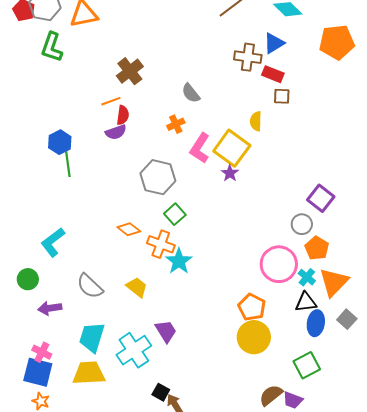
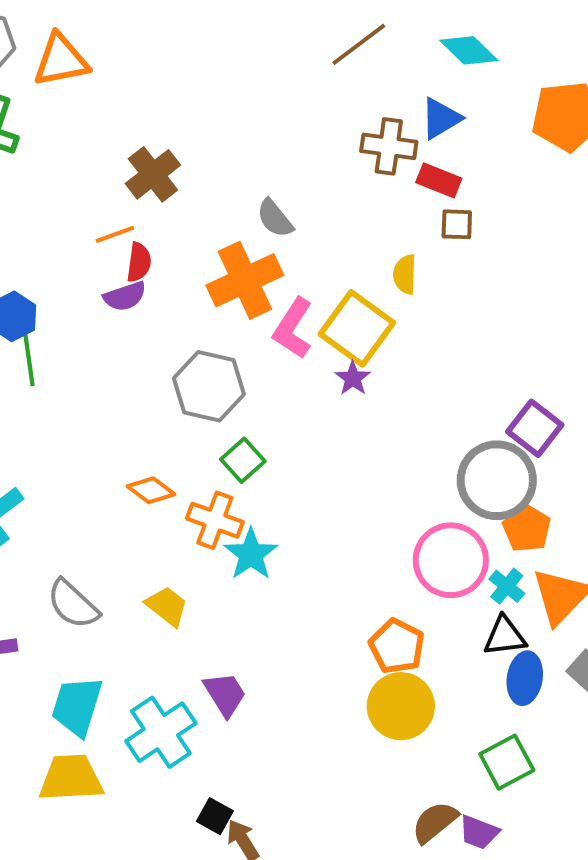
orange cross: (176, 124) -> (245, 280), size x2.0
gray circle: (302, 224) -> (497, 480), size x1.8

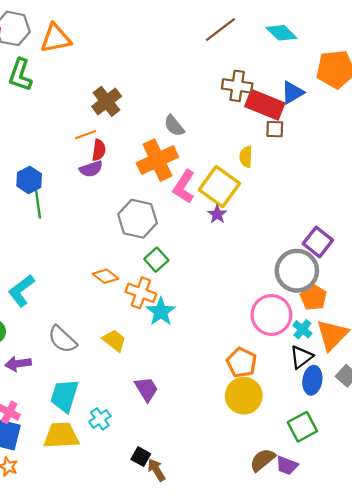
blue triangle: (441, 118) -> (292, 93), moved
red rectangle: (439, 180) -> (265, 105), size x1.6
black triangle: (505, 636) -> (301, 357), turned -30
cyan cross: (161, 732) -> (100, 419), moved, size x0.6

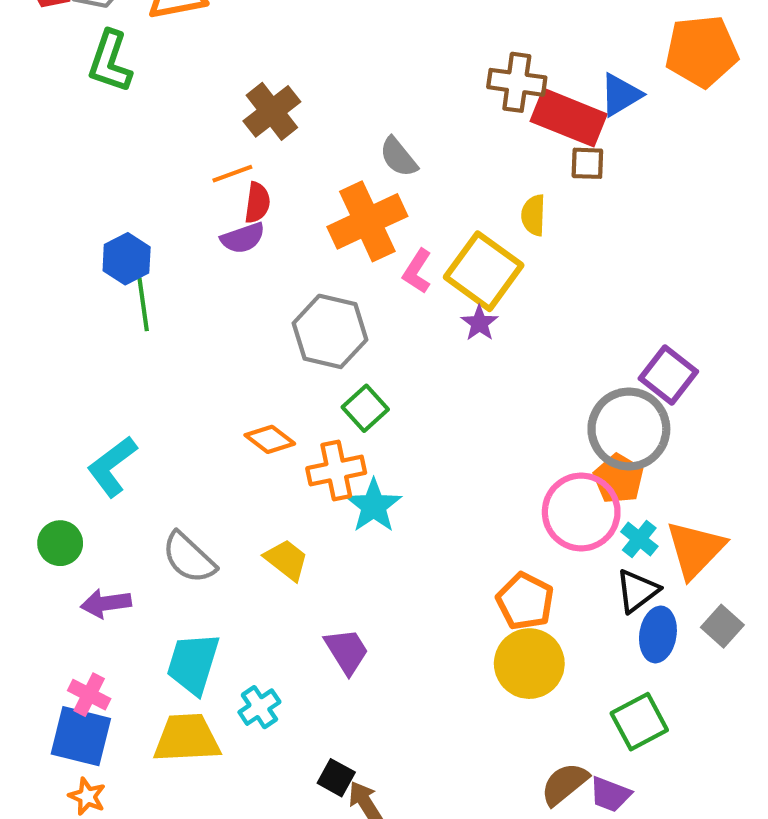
pink L-shape: (184, 187) -> (417, 271), size x0.7
orange cross: (141, 293) -> (336, 470), turned -32
orange pentagon: (313, 297) -> (619, 479), moved

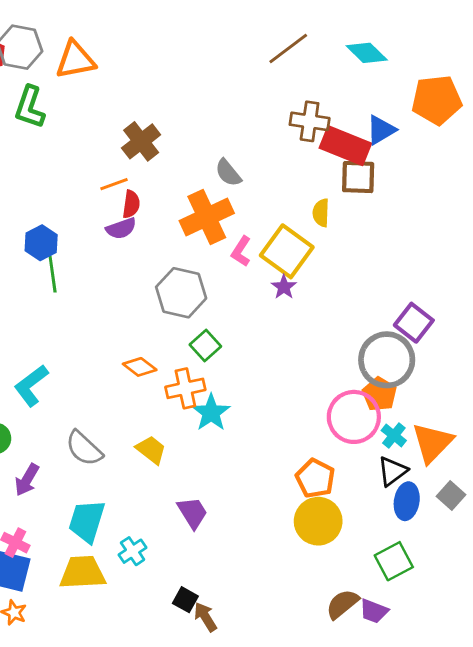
brown square: (587, 163) -> (358, 177), size x1.5
purple arrow: (106, 603) -> (27, 480), turned -52

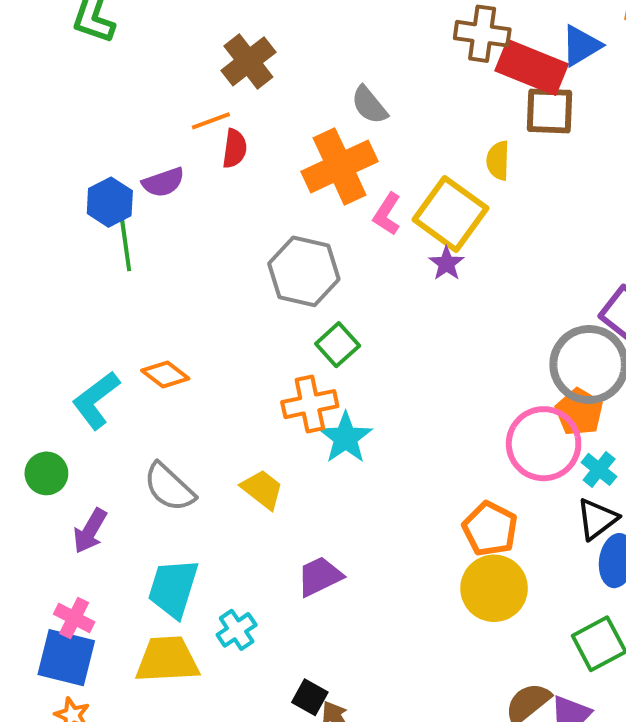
purple semicircle: (121, 228) -> (163, 182), moved
orange diamond: (140, 367) -> (165, 374), moved
purple trapezoid: (192, 513) -> (320, 576), turned -84

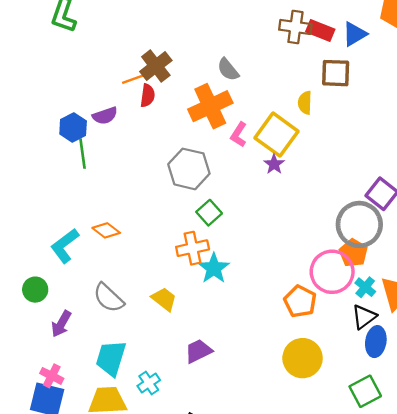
brown cross: (248, 61) -> (156, 66), moved
red rectangle: (532, 67) -> (320, 31), moved, size x0.7
orange pentagon: (490, 529) -> (300, 301), moved

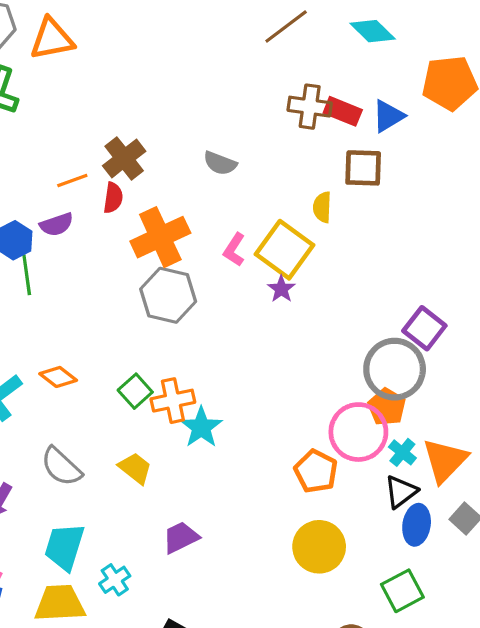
gray semicircle: (228, 70) -> (220, 163), turned -30
orange line: (133, 79) -> (72, 180), moved
orange cross: (210, 106) -> (160, 237), moved
green square: (209, 213) -> (135, 391), moved

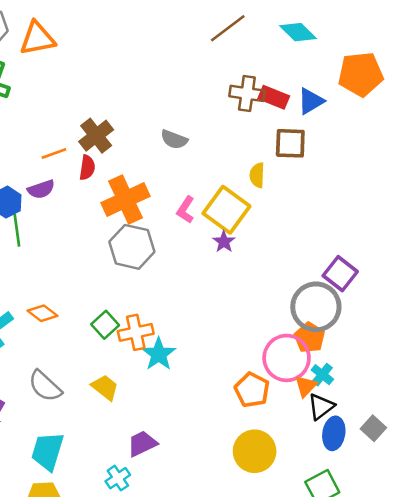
orange triangle: (445, 460) -> (306, 386), moved, size x0.6
cyan cross: (115, 580) -> (118, 478), moved

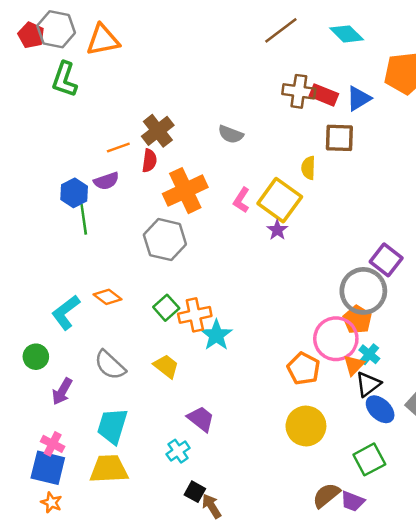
gray hexagon: (132, 247) -> (165, 240), moved
blue ellipse: (334, 433) -> (380, 409), turned -56
purple trapezoid: (142, 444) -> (201, 419), turned 64

